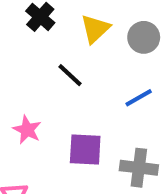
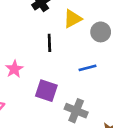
black line: (70, 75) -> (49, 43), turned 30

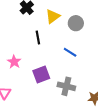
blue line: (88, 68) -> (70, 52), turned 56
purple square: (46, 91) -> (41, 74), turned -30

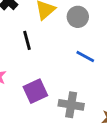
blue line: (70, 52) -> (85, 56), moved

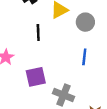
blue line: (85, 56) -> (84, 57), turned 56

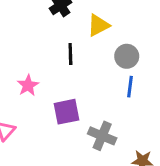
gray circle: (85, 22) -> (127, 56), moved

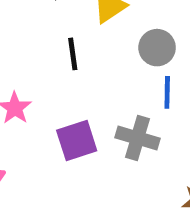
gray cross: (102, 136) -> (138, 138), moved

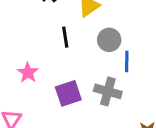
gray circle: (157, 48) -> (109, 40), moved

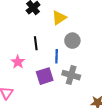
black line: (65, 37) -> (36, 43), moved
blue line: (127, 62) -> (57, 56), moved

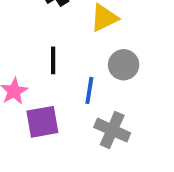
purple square: (45, 76) -> (42, 122), moved

